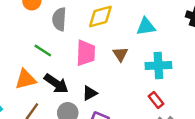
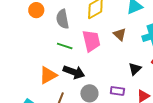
green line: (43, 50) -> (65, 46), moved
black triangle: (90, 93) -> (135, 69), moved

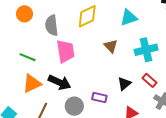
pink trapezoid: (91, 41) -> (65, 51), moved
green line: (65, 46) -> (28, 57), moved
purple rectangle: (117, 91) -> (99, 97), moved

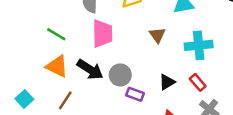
orange triangle: (32, 84) -> (57, 66), turned 42
gray circle: (74, 106) -> (120, 75), moved

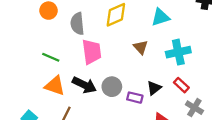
purple rectangle: (135, 94) -> (135, 98), moved

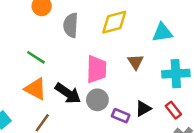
pink trapezoid: (92, 52) -> (96, 69), moved

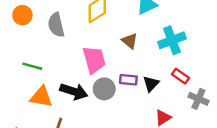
purple rectangle: (121, 116) -> (128, 80), moved

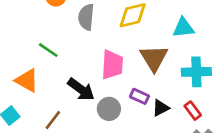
brown triangle: (130, 41) -> (154, 58), size x1.6
gray circle: (104, 89) -> (109, 109), moved
orange triangle: (41, 97) -> (27, 80), moved

